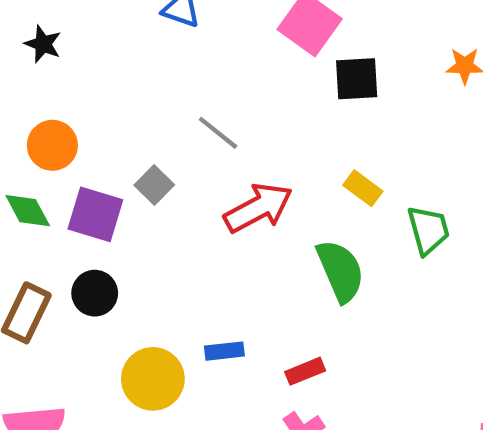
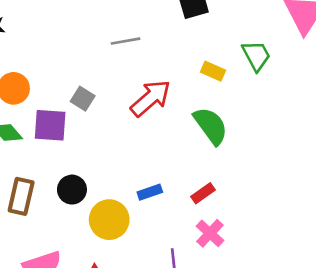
gray line: (218, 133) -> (125, 41), moved, turned -36
green trapezoid: (428, 230) -> (256, 56), moved
black circle: (95, 293) -> (72, 190), moved

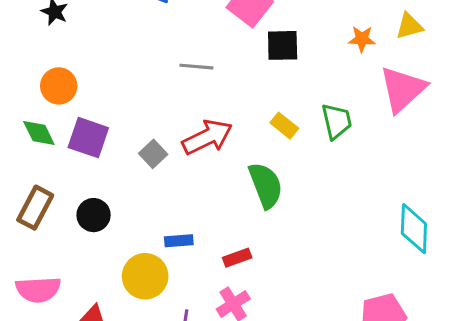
gray square: (83, 99) -> (153, 154), moved
yellow circle: (109, 220) -> (145, 276), moved

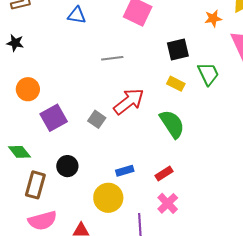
black square: (283, 45) -> (178, 50), moved
green diamond: (39, 133) -> (19, 152), moved
purple square: (88, 138) -> (54, 118), turned -36
brown rectangle: (35, 208) -> (35, 185), moved

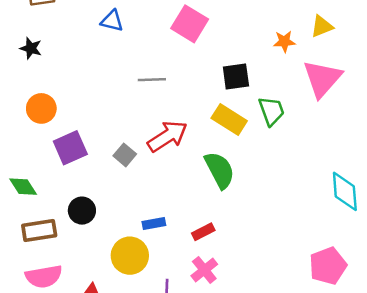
yellow rectangle: (176, 84) -> (229, 120), size x1.5
brown rectangle: (35, 185) -> (39, 231), turned 60

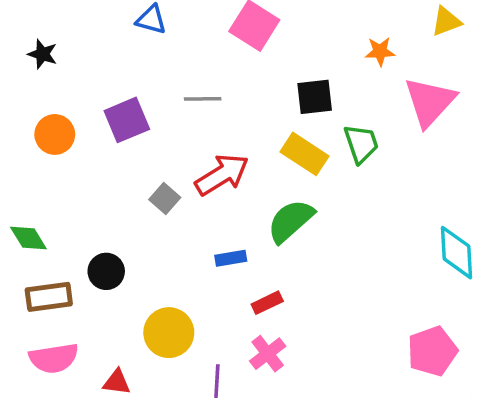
yellow triangle: (322, 26) -> (446, 21), moved
purple square: (70, 148) -> (127, 120), moved
green semicircle: (220, 170) -> (291, 221), turned -105
blue rectangle: (154, 223) -> (231, 258), moved

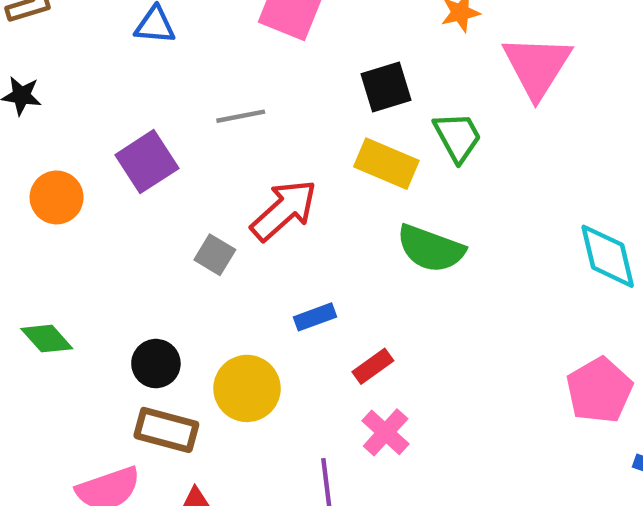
green semicircle: (291, 221) -> (431, 249), moved, turned -108
brown rectangle: (49, 297) -> (166, 430), moved, turned 33
yellow circle: (169, 333) -> (247, 388), moved

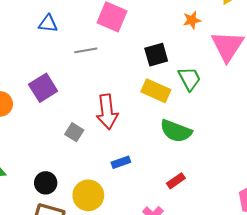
gray line: (241, 116) -> (86, 50), moved
red arrow: (284, 210) -> (107, 112), turned 124
red rectangle: (373, 366) -> (176, 181), moved

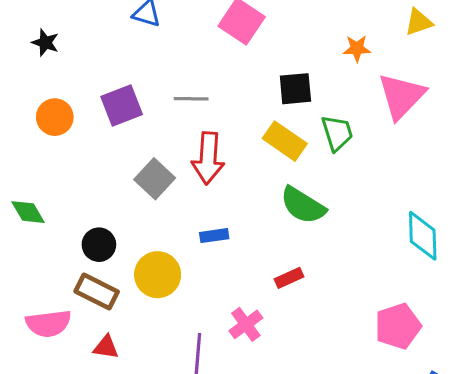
gray line: (86, 50) -> (191, 99), moved
gray square: (74, 132) -> (155, 179), size x1.4

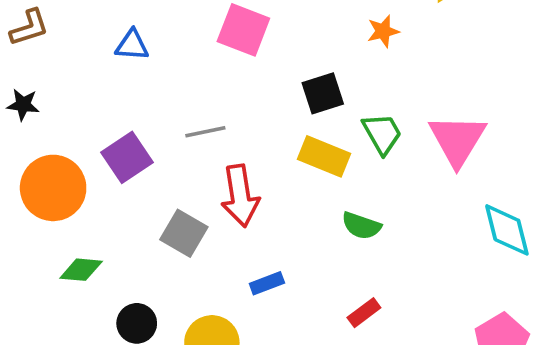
pink triangle: (401, 96) -> (457, 140), moved
orange circle: (55, 117) -> (53, 188), size x1.5
green semicircle: (303, 205) -> (361, 226), size x0.7
green diamond: (28, 212) -> (81, 270), moved, turned -42

